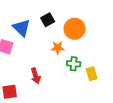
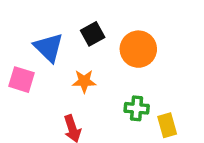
orange star: (58, 48) -> (84, 81), moved

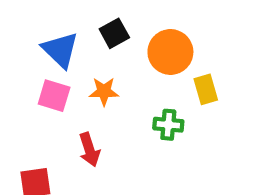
pink square: (22, 80) -> (54, 96), moved
yellow rectangle: (167, 125) -> (206, 89), moved

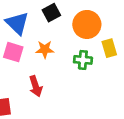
green cross: (168, 125) -> (83, 60), moved

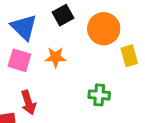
green cross: (83, 60) -> (99, 95), moved
red arrow: (36, 86) -> (28, 102), moved

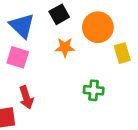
orange star: (56, 57) -> (65, 47), moved

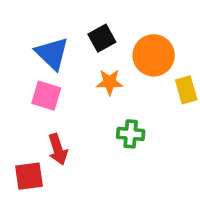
green cross: (94, 90) -> (131, 134), moved

